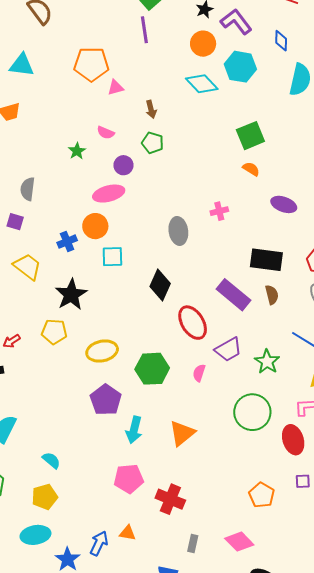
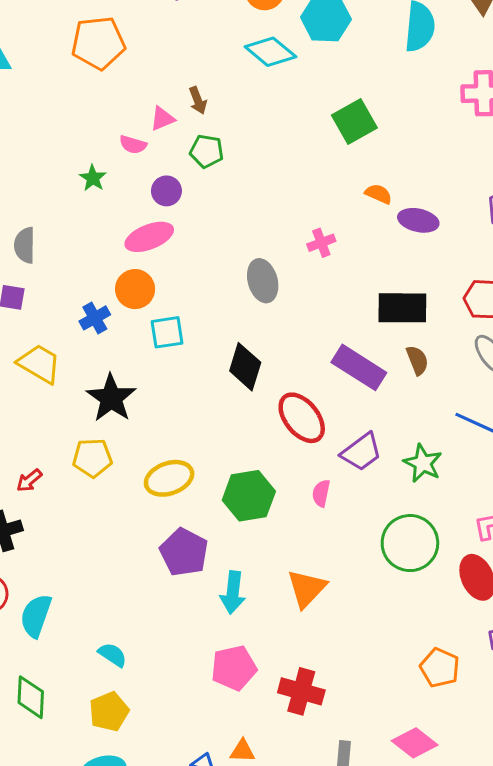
pink triangle: (116, 88) -> (162, 119), moved
orange semicircle: (251, 169) -> (379, 194), moved

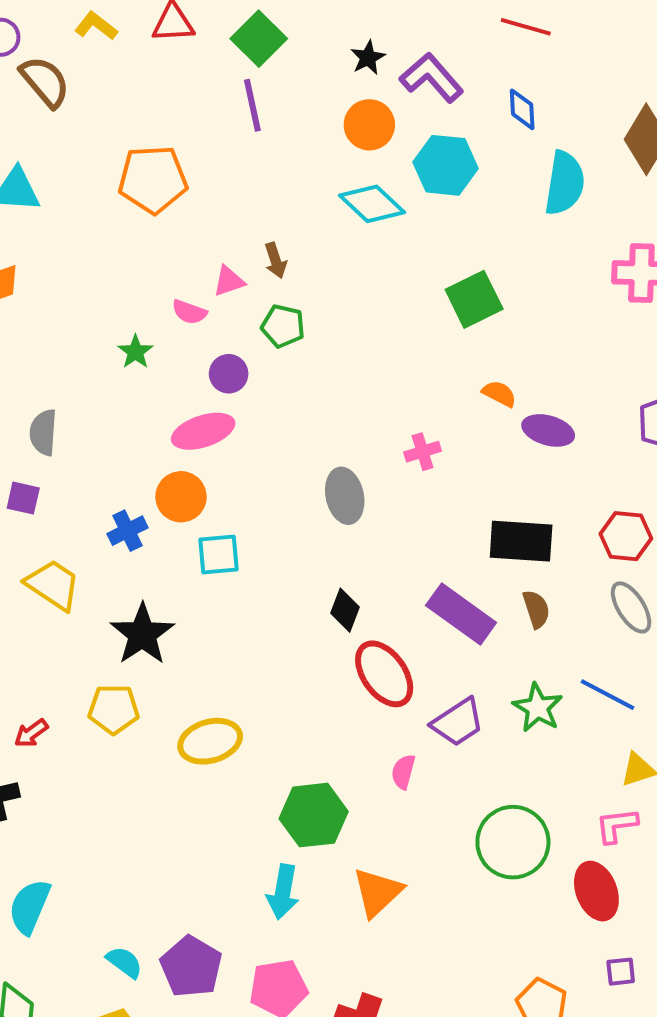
black diamond: (245, 367) -> (345, 610), moved, size x0.7
green star: (423, 463) -> (538, 708), moved
green hexagon: (249, 496) -> (314, 815), moved
purple pentagon: (184, 552) -> (191, 967), moved

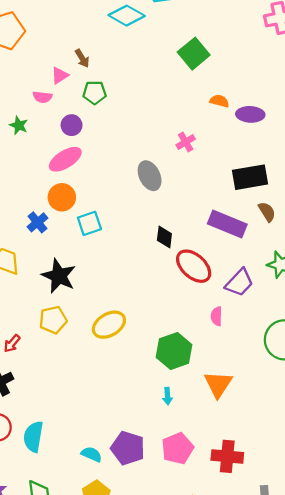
cyan arrow: (283, 892) -> (167, 396), size x0.6

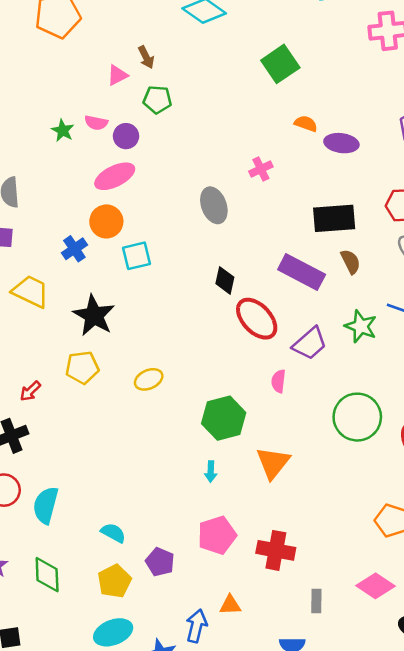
pink semicircle: (43, 97) -> (96, 123), moved
yellow ellipse: (109, 325) -> (149, 379), size x0.7
purple pentagon: (128, 448) -> (160, 562), moved, size x0.7

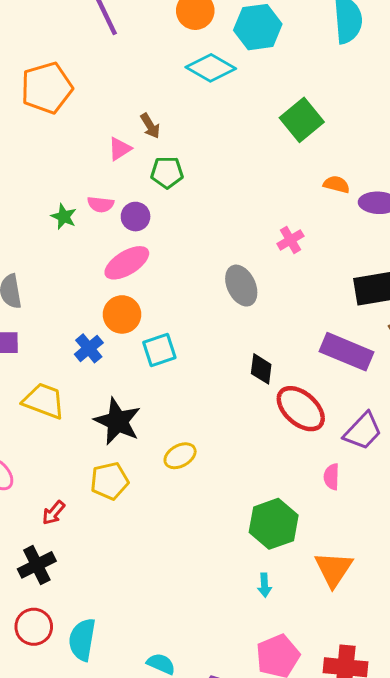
yellow ellipse: (149, 379) -> (180, 456), moved

